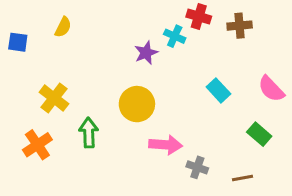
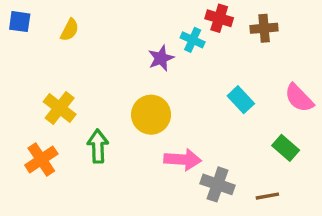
blue square: (18, 42) -> (20, 22), moved
gray cross: (197, 167) -> (218, 184), size x1.4

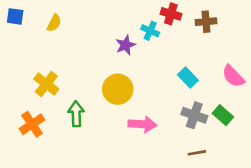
gray cross: (218, 184) -> (194, 115), moved
brown line: (267, 196) -> (197, 153), moved

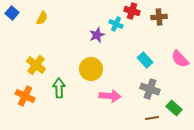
blue square: (15, 16) -> (12, 13), turned 32
green rectangle: (223, 115) -> (174, 108), moved
orange cross: (32, 124) -> (25, 96), turned -30

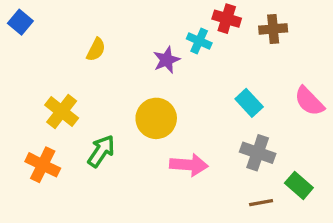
yellow semicircle: (42, 18) -> (96, 50), moved
green arrow: (59, 88) -> (101, 151), turned 36

